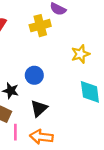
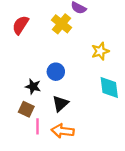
yellow cross: (40, 26) -> (62, 24), turned -36

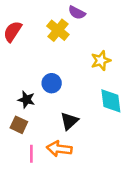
black triangle: (60, 104) -> (69, 121), moved
pink line: (38, 126) -> (31, 154), moved

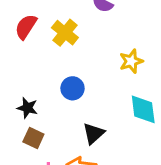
yellow cross: (58, 30) -> (65, 33), moved
black star: (26, 100) -> (27, 108), moved

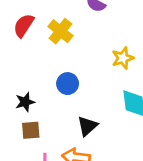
black star: (27, 108) -> (25, 102), turned -30
brown square: (33, 138) -> (31, 130), turned -30

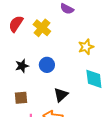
black star: (25, 102) -> (22, 66), moved

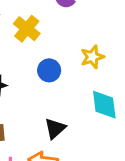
blue circle: (47, 65) -> (49, 70), moved

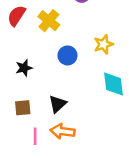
black triangle: (55, 128) -> (58, 104), moved

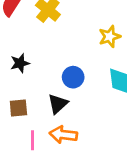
blue circle: (67, 55) -> (73, 77), moved

